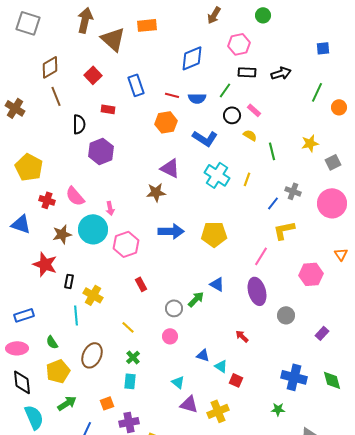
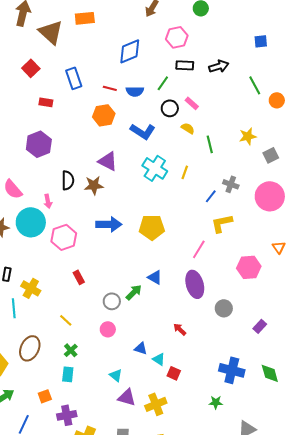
green line: (317, 92) -> (255, 85), turned -54
black semicircle: (79, 124) -> (68, 180), moved

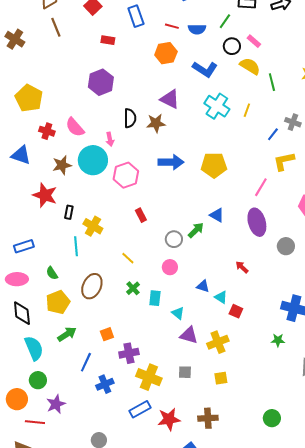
yellow semicircle: (188, 128) -> (250, 66), size x1.5
cyan rectangle: (68, 374) -> (155, 298), moved

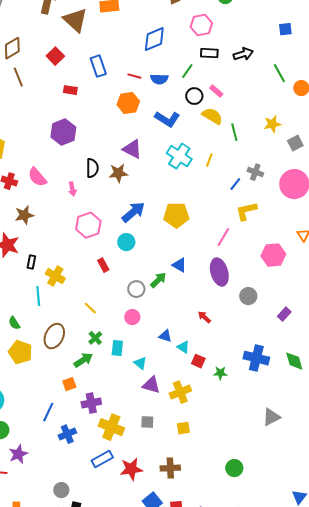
cyan circle: (93, 160) -> (126, 242), moved, size x0.6
blue arrow: (171, 162) -> (133, 212), turned -40
yellow pentagon: (58, 302) -> (20, 352), turned -30
green arrow: (67, 334) -> (83, 360), moved
green star: (278, 340) -> (220, 373), moved

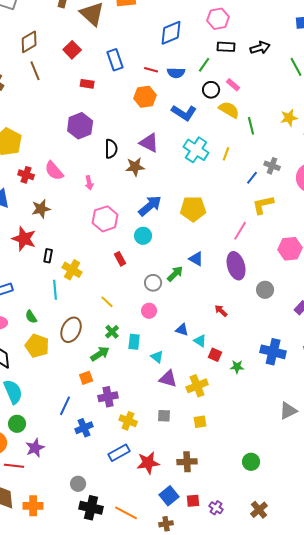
black semicircle: (92, 168) -> (111, 149), moved
yellow cross: (111, 427) -> (128, 421), size x0.7

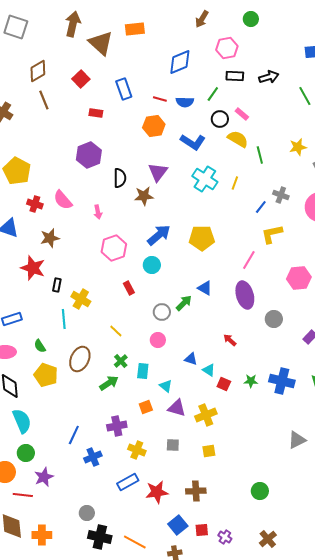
purple triangle: (149, 143) -> (158, 172), turned 40
green star: (237, 367) -> (251, 381), moved
orange square: (86, 378) -> (146, 407), moved

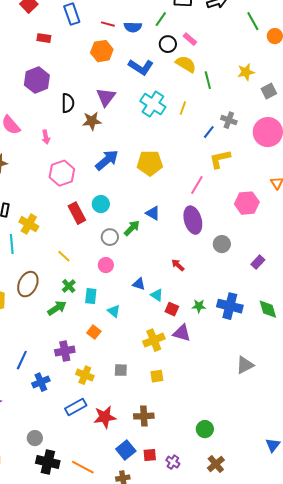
cyan circle: (152, 265) -> (101, 204), moved
red rectangle: (129, 288) -> (77, 213), size x1.5
orange square: (146, 407) -> (94, 332), turned -32
purple triangle: (177, 408) -> (182, 333), moved
green circle: (260, 491) -> (205, 429), moved

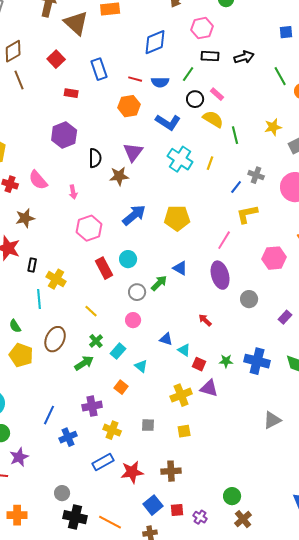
cyan rectangle: (91, 296) -> (118, 351), turned 35
green circle: (205, 429) -> (232, 496), moved

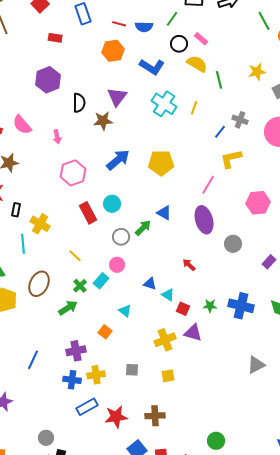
cyan rectangle: (118, 351) -> (101, 281), moved
yellow cross: (112, 430) -> (96, 375), turned -30
blue cross: (68, 437) -> (72, 380), moved, turned 30

